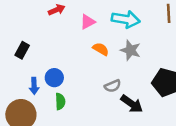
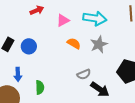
gray star: (130, 50) -> (99, 44), turned 30
blue circle: (54, 78) -> (29, 46), moved

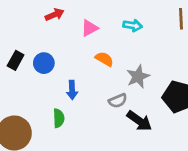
cyan arrow: (95, 18) -> (133, 25), size x0.6
gray star: (99, 44) -> (138, 77), moved
blue arrow: (18, 74) -> (72, 90), moved

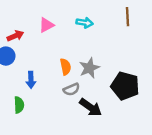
red arrow: (55, 15) -> (15, 36), moved
orange semicircle: (104, 59) -> (65, 67), moved, turned 49

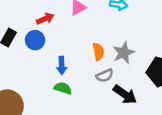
green semicircle: (19, 105) -> (63, 88), moved, turned -70

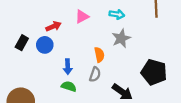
gray star: (124, 53) -> (121, 38), moved
gray semicircle: (105, 76) -> (95, 74), moved, turned -48

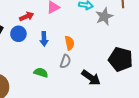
gray star: (121, 38) -> (104, 16), moved
blue arrow: (68, 67) -> (44, 39), moved

